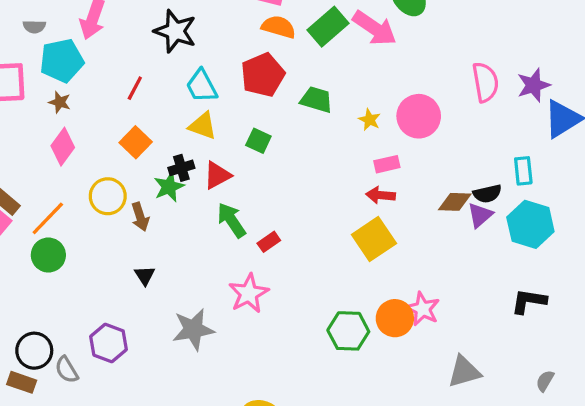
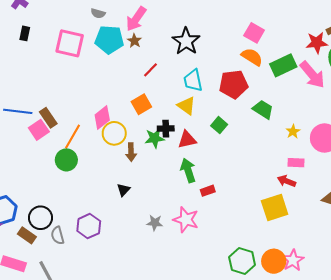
brown star: (60, 102) -> (134, 41), moved
pink diamond: (63, 147) -> (102, 118), moved
orange line: (48, 218) -> (72, 137), turned -30
pink star: (249, 293) -> (186, 220), turned 30
gray star: (193, 329) -> (155, 223), moved, size x0.6

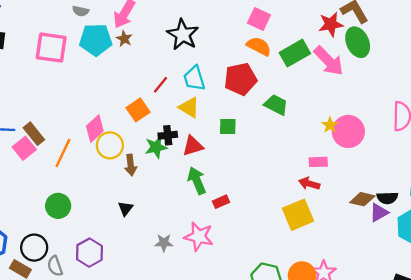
red line: (151, 70) -> (160, 85), moved
green square: (219, 125) -> (228, 126), turned -35
yellow star: (293, 131) -> (330, 125), moved
green circle: (66, 160) -> (58, 206), moved

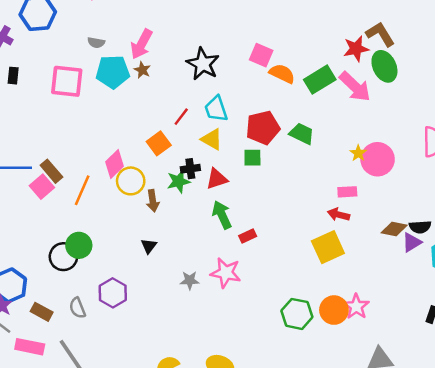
pink square: (259, 19) -> (261, 55), moved
red pentagon: (240, 79) -> (263, 128), moved
black circle: (34, 248) -> (63, 257), moved

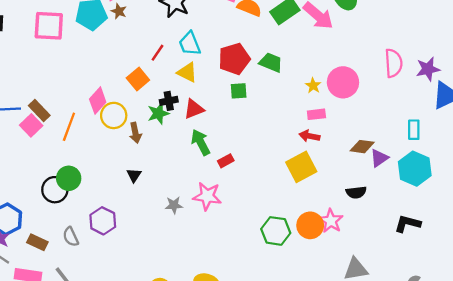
yellow star: (358, 153) -> (313, 86), moved
green square: (252, 158) -> (239, 91), moved
black semicircle: (420, 227) -> (356, 192), moved

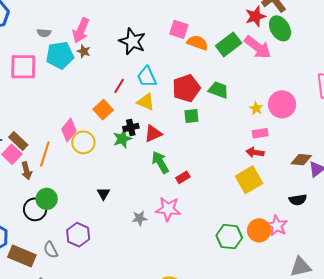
brown arrow: (135, 133) -> (26, 171), moved
brown rectangle: (37, 242) -> (22, 256), size x1.5

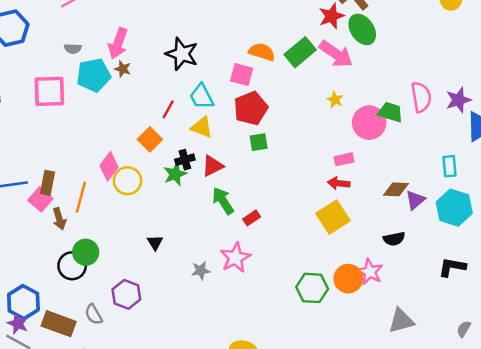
pink square: (179, 29) -> (242, 75), moved
green trapezoid: (218, 90) -> (390, 112), moved
yellow star: (256, 108) -> (335, 100), moved
brown rectangle: (18, 141) -> (48, 183), turned 60
pink star: (168, 209) -> (235, 258), turned -30

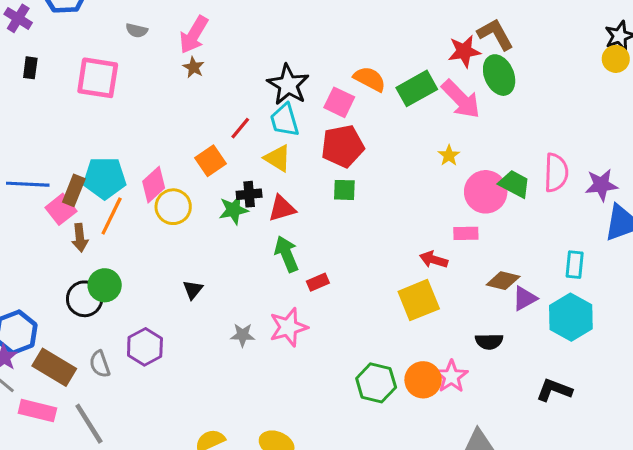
black star: (182, 54) -> (288, 85), moved
cyan pentagon: (94, 75) -> (105, 178), moved
pink rectangle: (344, 159) -> (466, 233), moved

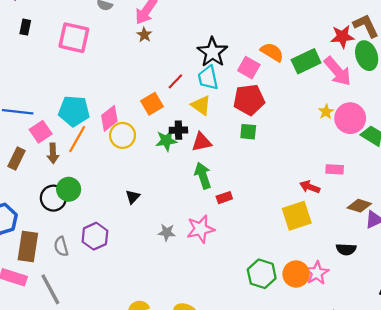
brown rectangle: (74, 190) -> (17, 159), moved
pink circle: (486, 192) -> (350, 118), moved
brown rectangle: (54, 367) -> (28, 246), turned 64

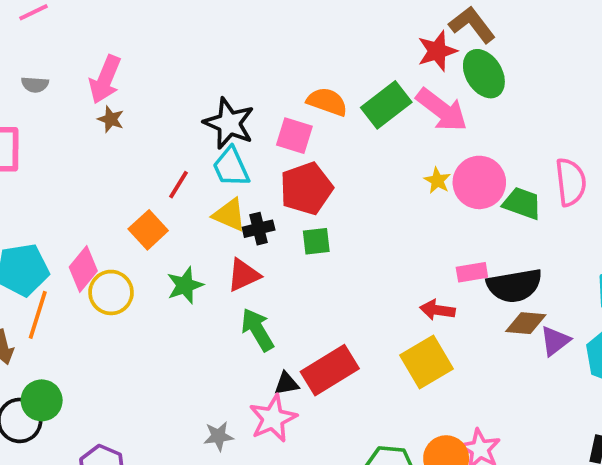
black cross: (178, 130) -> (259, 229), moved
black triangle: (133, 197) -> (287, 384), moved, turned 49
red rectangle: (224, 198) -> (330, 370), moved, size x2.0
black semicircle: (346, 249) -> (514, 286), moved, size x1.6

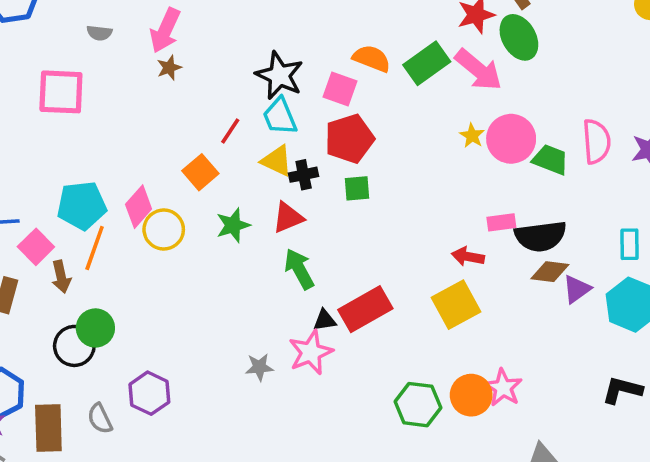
brown star: (111, 119) -> (169, 68), turned 30

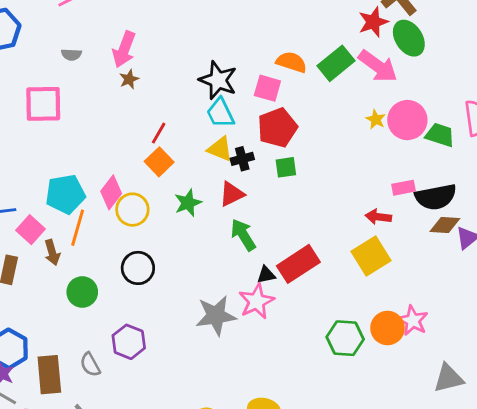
red line: (230, 131) -> (159, 133), moved
black circle: (74, 346) -> (138, 268), moved
gray star: (259, 367) -> (216, 316), size x1.8

